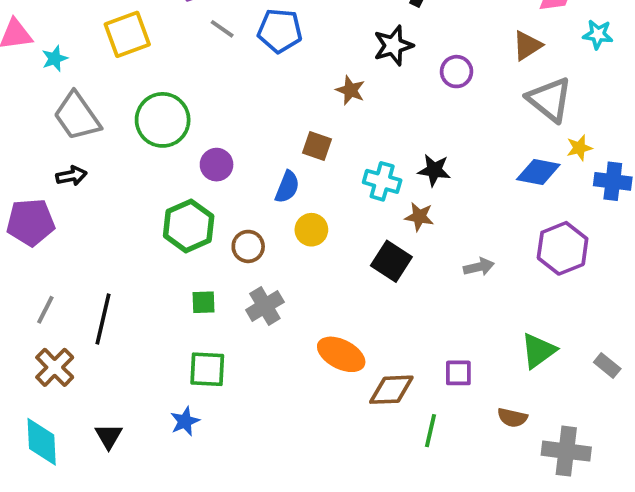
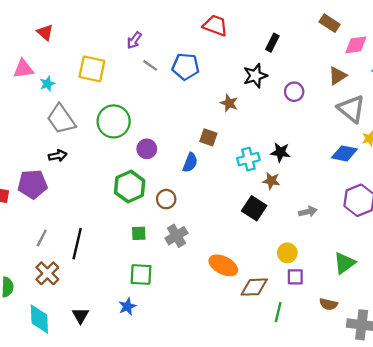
yellow square: (127, 34) -> (92, 69), turned 32
cyan cross: (382, 181) -> (248, 159), turned -30
yellow circle: (311, 230) -> (287, 253), moved

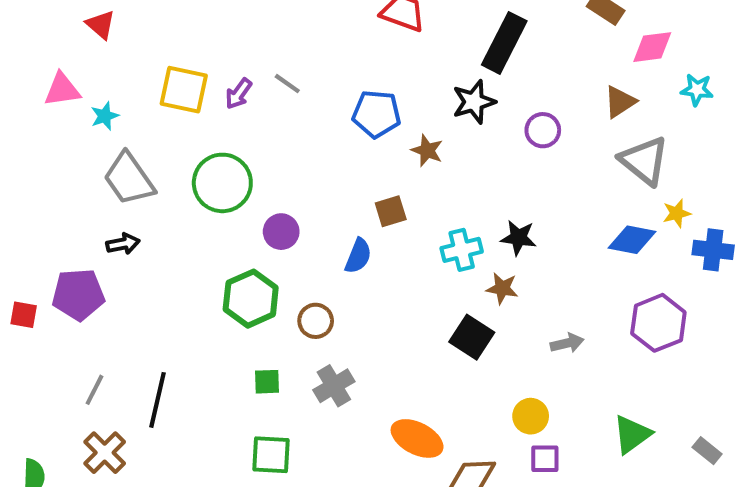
purple arrow: (134, 40) -> (239, 94), moved
black rectangle: (272, 43) -> (504, 43), size x1.8
blue pentagon: (186, 67) -> (376, 114), moved
brown square: (208, 137) -> (391, 211), turned -36

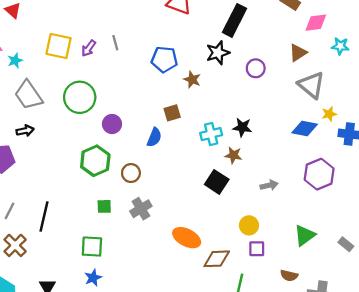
gray line: (287, 84) -> (115, 43), turned 40
green square: (271, 455) -> (92, 247), moved

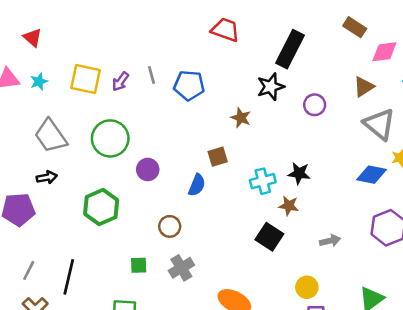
blue pentagon: (164, 59) -> (189, 85), moved
cyan star: (15, 61) -> (39, 82), moved
green hexagon: (95, 161) -> (101, 207), moved

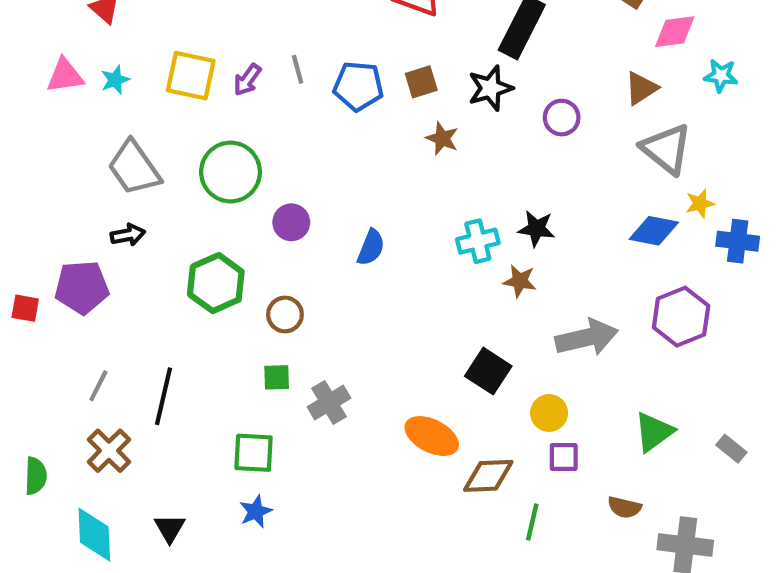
brown square: (218, 157) -> (421, 82), moved
brown circle: (170, 226) -> (285, 314), moved
black square: (269, 237) -> (488, 371), moved
gray arrow: (330, 241) -> (587, 338), size x1.8
gray cross: (181, 268) -> (329, 403), moved

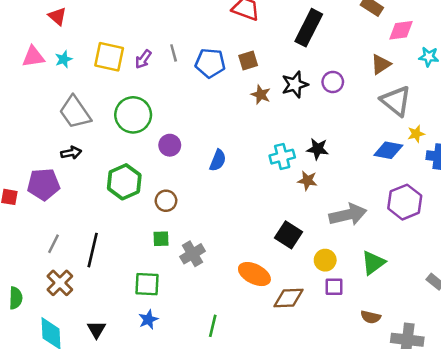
black star: (490, 88) -> (295, 85), moved
green triangle: (654, 432) -> (373, 263), moved
green line: (532, 522) -> (213, 326), moved

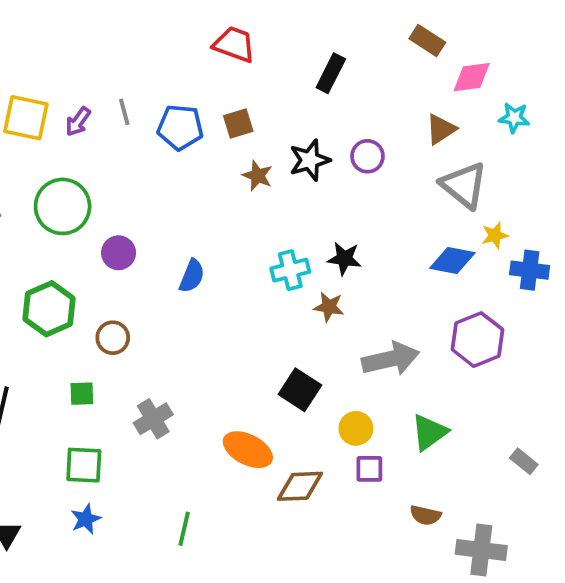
black rectangle: (309, 28) -> (331, 73), size x0.7
green square: (161, 239) -> (82, 394), moved

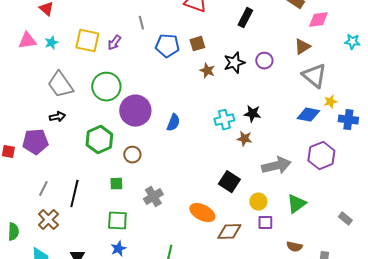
gray line: (124, 112) -> (141, 23), moved
cyan star: (514, 118) -> (352, 42), moved
purple circle: (119, 253) -> (135, 111), size x1.8

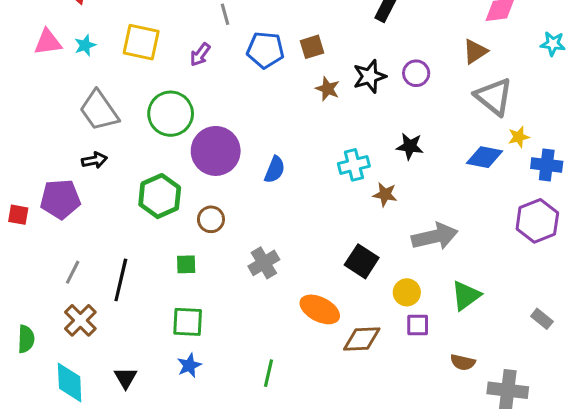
purple arrow: (114, 43) -> (200, 55), moved
black star: (252, 114) -> (410, 146), moved
purple hexagon: (321, 156) -> (537, 221), moved
gray cross: (153, 197) -> (264, 263), moved

